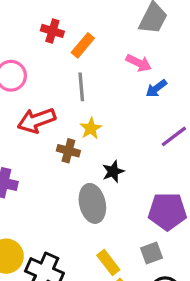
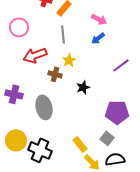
blue arrow: (156, 88) -> (98, 38), moved
gray ellipse: (92, 203) -> (44, 107), moved
gray square: (151, 253) -> (107, 138), turned -32

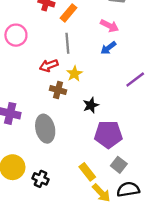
red arrow: (35, 55) -> (49, 65), moved, size x0.7
purple pentagon: (117, 112) -> (108, 134), moved
black cross: (40, 150) -> (41, 179), size x0.6

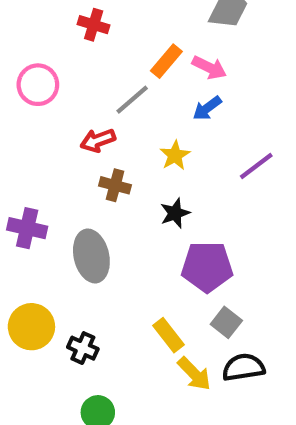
orange rectangle: (69, 13) -> (166, 61), moved
gray line: (67, 43) -> (132, 100), turned 54
yellow star: (74, 74) -> (175, 155), moved

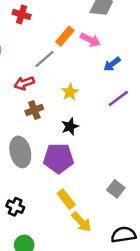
blue arrow: (207, 108) -> (112, 64), moved
brown cross: (115, 185) -> (34, 110), turned -36
purple pentagon: (207, 267) -> (59, 158), moved
gray square: (226, 322) -> (116, 189), moved
black semicircle: (243, 367) -> (123, 235), moved

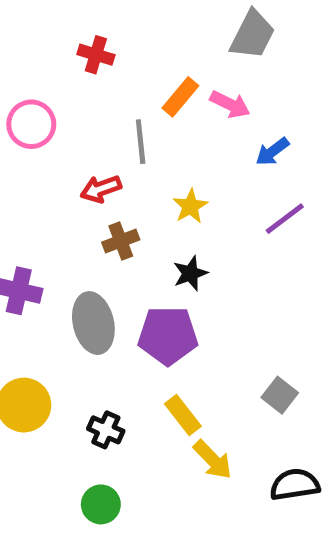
gray line: (44, 59) -> (141, 142), turned -55
black cross: (15, 207) -> (106, 430), moved

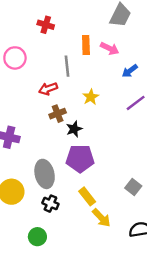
orange rectangle: (180, 97) -> (86, 45), turned -42
black star: (190, 273) -> (74, 129), moved
gray ellipse: (93, 323) -> (45, 174), moved
green circle: (101, 504) -> (37, 237), moved

